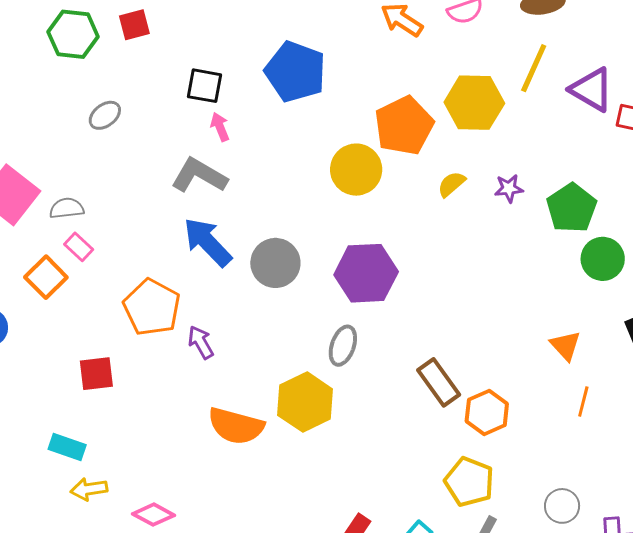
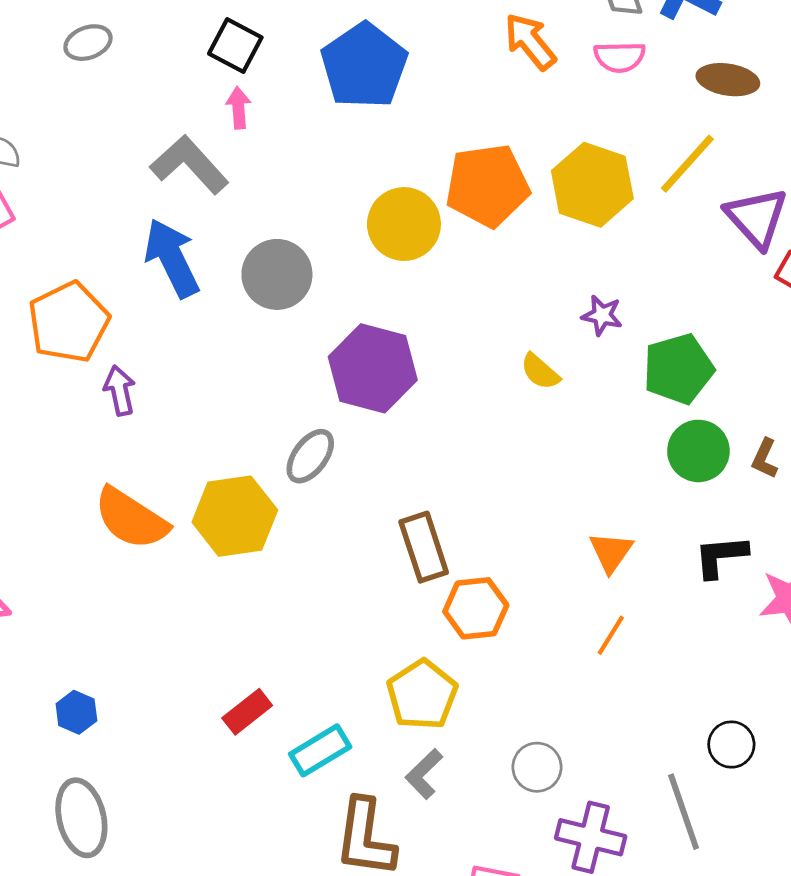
yellow semicircle: (451, 184) -> (540, 372), moved, turned -116
gray circle: (275, 263) -> (277, 274), moved

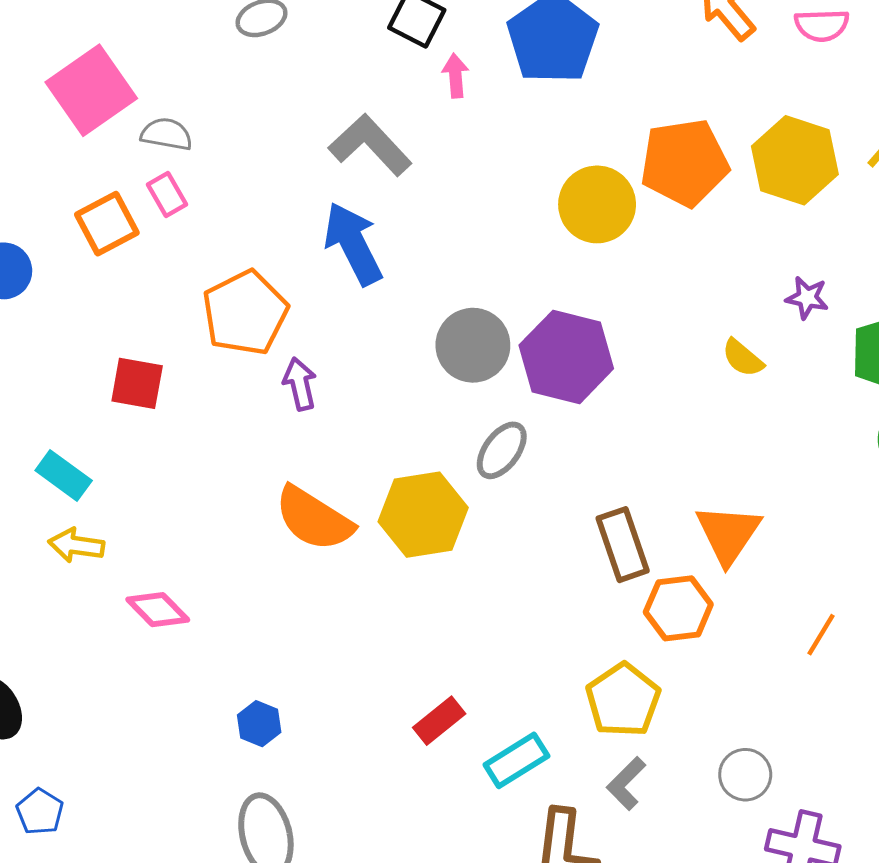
pink arrow: (239, 108) -> (455, 76), moved
gray circle: (277, 274) -> (473, 345), moved
orange triangle: (611, 552) -> (728, 534), moved, size x1.4

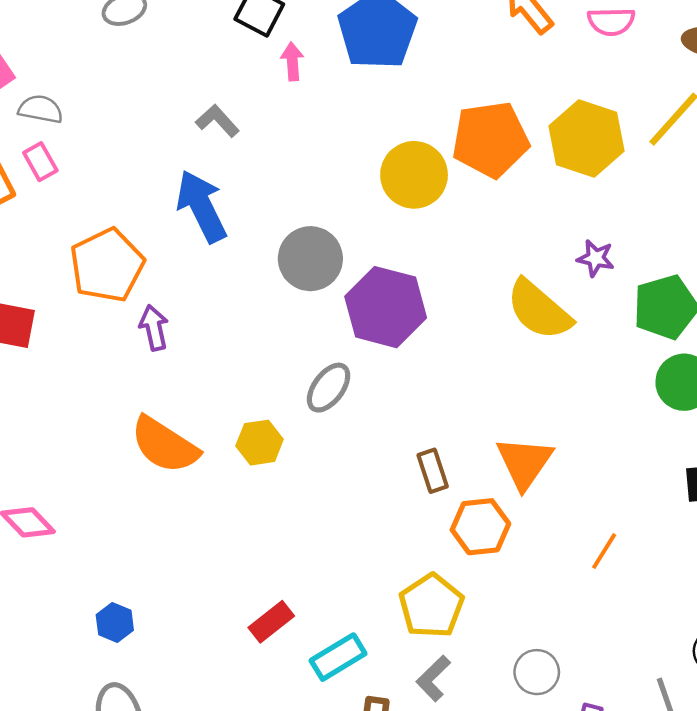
gray L-shape: (370, 145) -> (217, 121), size x0.6
gray circle: (473, 345) -> (310, 259), moved
yellow semicircle: (743, 358) -> (539, 310), size x1.8
yellow hexagon: (423, 515) -> (260, 443), size x0.6
brown rectangle: (623, 545) -> (433, 471), size x0.7

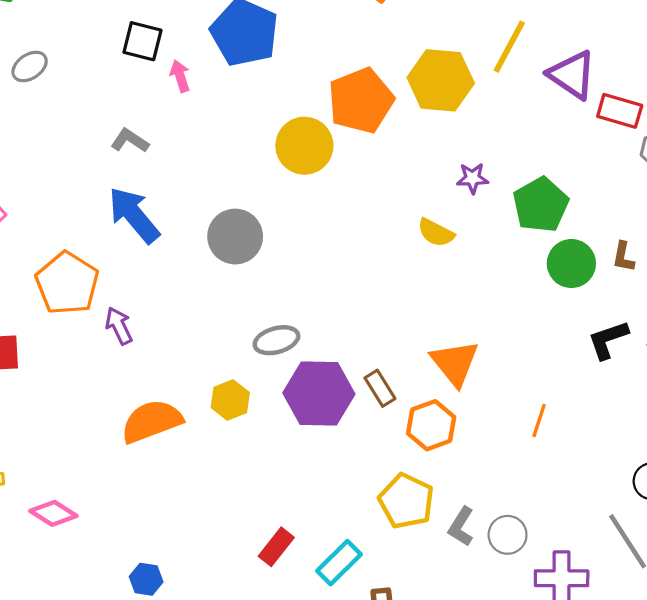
purple hexagon: (386, 307) -> (319, 394), moved
yellow semicircle: (539, 310) -> (436, 233), size x0.6
gray ellipse: (329, 388) -> (276, 340), turned 51
orange semicircle: (165, 445) -> (152, 421), turned 140
gray L-shape: (433, 678) -> (461, 527), moved

